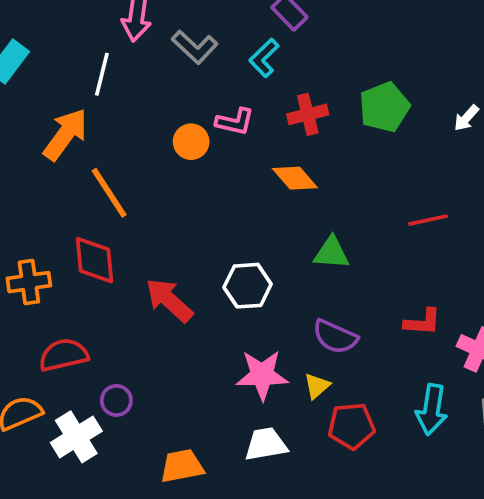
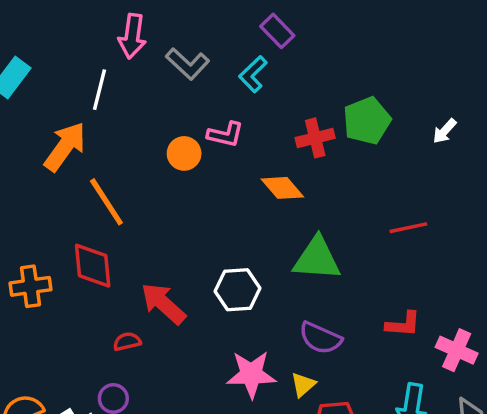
red cross: (308, 114) -> (315, 138), moved
green triangle: (331, 253) -> (317, 259), size x1.4
red semicircle: (64, 355) -> (127, 342), moved, size x0.6

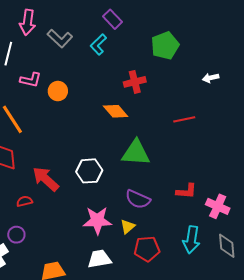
green pentagon: (367, 121) -> (165, 46), moved
white arrow: (445, 131) -> (211, 78), turned 35
pink L-shape: (225, 134) -> (31, 80), moved
red line: (408, 228) -> (184, 119), moved

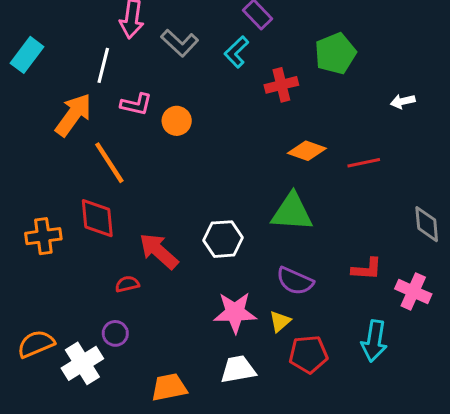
red cross: (135, 82) -> (281, 85), moved
orange diamond: (116, 111) -> (307, 151), moved, turned -30
gray diamond: (227, 246) -> (427, 224), moved

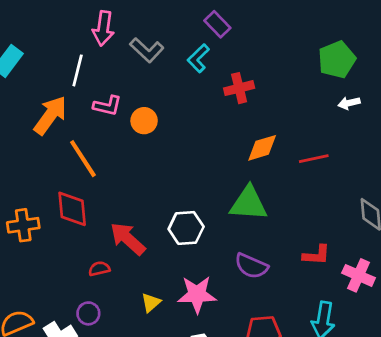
green pentagon: (335, 53) -> (337, 60), moved
orange diamond: (307, 151) -> (262, 148), turned -36
yellow triangle: (280, 321) -> (151, 303), moved

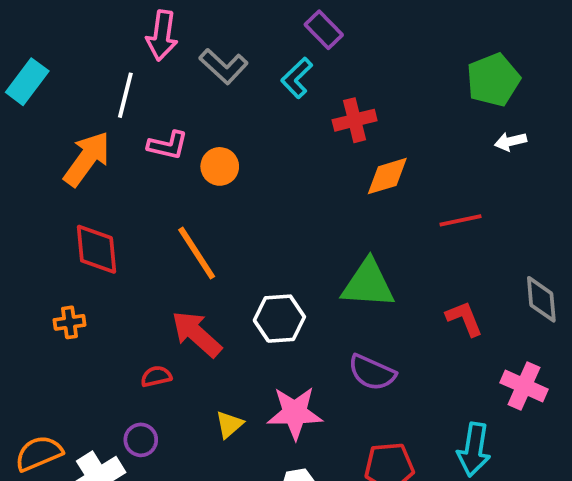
orange diamond: (262, 148) -> (387, 176), moved
orange line: (83, 159) -> (197, 253), moved
red diamond: (72, 209) -> (96, 249), moved
orange cross: (23, 225) -> (70, 322), moved, size x0.7
red L-shape: (316, 255) -> (464, 319), moved, turned -116

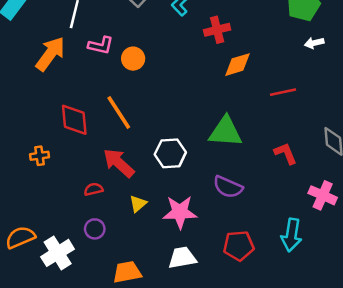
red diamond: (96, 249) -> (74, 120), moved
yellow triangle: (229, 424) -> (138, 204), moved
purple circle: (141, 440) -> (95, 229), moved

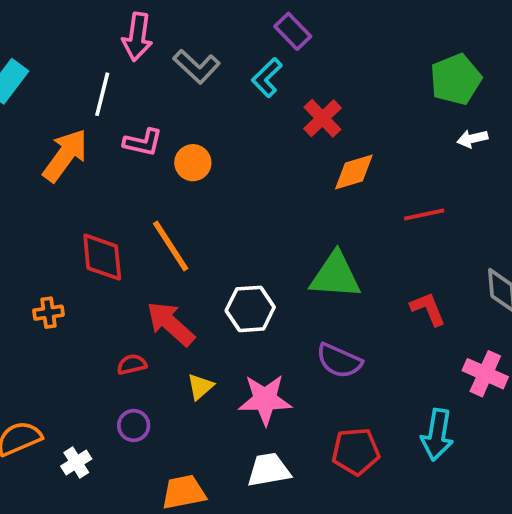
red cross: (217, 30) -> (322, 118), turned -30
white cross: (58, 253) -> (76, 463), size x0.6

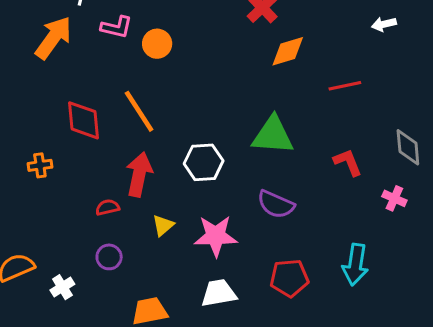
red arrow: (171, 324) -> (139, 174), turned 60
pink cross: (485, 374) -> (394, 198), moved, size x0.7

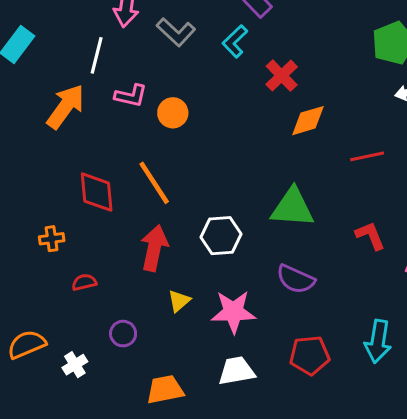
red semicircle: (108, 207) -> (84, 282), moved

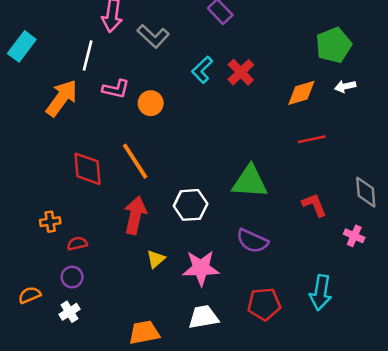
cyan L-shape: (235, 41) -> (202, 70), moved
orange diamond: (308, 121) -> (301, 93), moved
orange cross: (52, 239) -> (50, 222), moved
purple circle: (123, 334) -> (72, 277), moved
orange semicircle: (27, 344) -> (30, 295), size x0.7

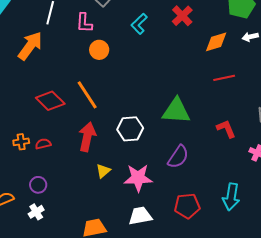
red cross: (241, 72) -> (182, 16), moved
pink L-shape: (116, 89) -> (84, 23), moved, turned 80
red diamond: (88, 169) -> (50, 101), turned -40
purple semicircle: (252, 241) -> (178, 157), turned -80
red semicircle: (77, 244) -> (43, 144), moved

